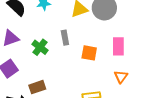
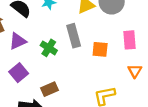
gray rectangle: (65, 38) -> (74, 36), size x1.5

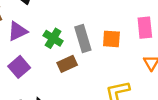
gray rectangle: (74, 36) -> (83, 39), moved
brown rectangle: (50, 89) -> (67, 64), moved

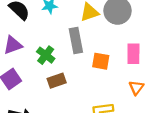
gray rectangle: (83, 39) -> (76, 41), moved

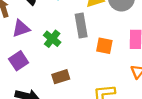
brown rectangle: (57, 81) -> (61, 77), moved

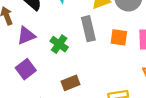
orange square: (104, 46) -> (119, 37), moved

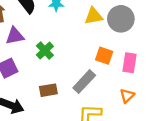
gray rectangle: (88, 29) -> (84, 82), moved, turned 45

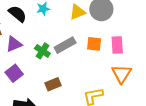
gray rectangle: (84, 82) -> (65, 45), moved, turned 30
orange triangle: (127, 96) -> (122, 74), size x1.5

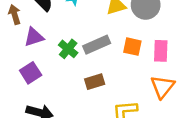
brown rectangle: (53, 84) -> (95, 82), moved

